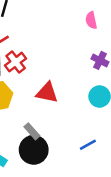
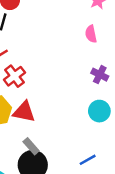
red triangle: (47, 93) -> (24, 112), moved

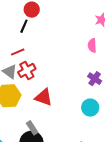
red triangle: (24, 112) -> (44, 97), moved

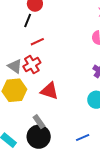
red line: (18, 52) -> (37, 42), moved

